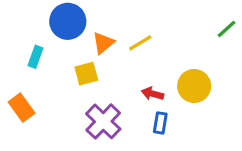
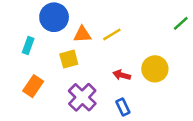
orange triangle: (103, 43) -> (82, 34), turned 36
orange rectangle: (22, 108) -> (33, 86), moved, turned 70
blue rectangle: (160, 123) -> (123, 107), moved, turned -35

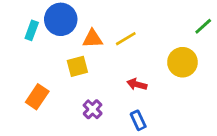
cyan rectangle: (28, 46) -> (32, 30), moved
yellow circle: (155, 69) -> (182, 62), moved
purple cross: (82, 97) -> (93, 109), size x0.6

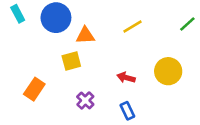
cyan rectangle: (32, 30) -> (18, 14), moved, turned -48
yellow line: (126, 39) -> (132, 27), moved
yellow circle: (182, 62) -> (168, 71), moved

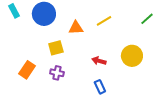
orange triangle: (85, 35) -> (76, 28), moved
purple cross: (85, 101) -> (57, 73), moved, turned -32

